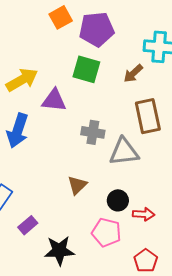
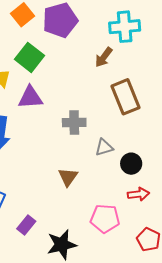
green square: (86, 69) -> (30, 57), moved, turned 32
gray triangle: (124, 152) -> (104, 147), moved, size x0.6
black circle: (118, 200) -> (131, 164), moved

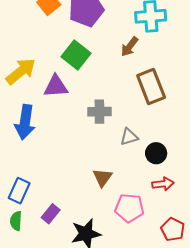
green square: (30, 57) -> (76, 55), moved
brown triangle: (68, 177) -> (102, 178), moved

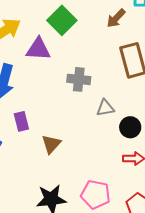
brown triangle: (102, 178) -> (51, 144), moved
pink pentagon: (129, 208) -> (96, 194), moved
purple rectangle: (51, 214) -> (21, 121), moved, turned -60

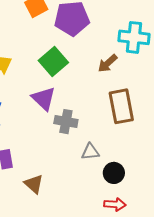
purple triangle: (38, 49) -> (44, 99), moved, turned 36
brown triangle: (51, 144) -> (34, 184), turned -35

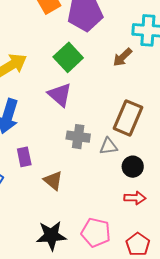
brown rectangle: (121, 106) -> (128, 118), moved, turned 36
gray cross: (66, 122) -> (78, 137), moved

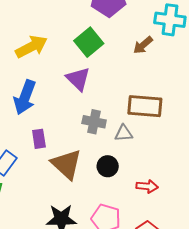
brown rectangle: (128, 118) -> (145, 106), turned 68
black circle: (133, 167) -> (108, 166), moved
brown triangle: (53, 181) -> (66, 164), size x1.6

